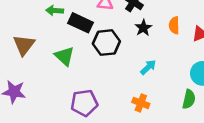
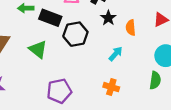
orange semicircle: (174, 25) -> (131, 28), moved

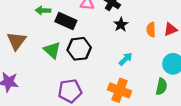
orange semicircle: (131, 28) -> (151, 30), moved
black hexagon: (75, 34) -> (79, 49), moved
orange cross: (111, 87) -> (119, 90), size x1.5

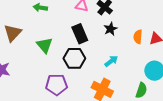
black rectangle: (66, 21) -> (80, 34), moved, turned 36
black hexagon: (79, 49) -> (74, 58), moved

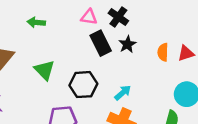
black rectangle: (80, 34) -> (101, 43), moved
cyan arrow: (111, 61) -> (123, 93), moved

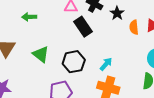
black star: (127, 44) -> (117, 13), moved

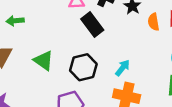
green arrow: (29, 17) -> (15, 21), moved

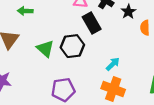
black hexagon: (83, 67) -> (72, 46), moved

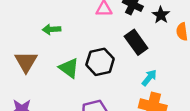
green arrow: (25, 11) -> (52, 29), moved
black rectangle: (92, 23) -> (136, 42), moved

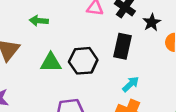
black rectangle: (136, 42) -> (123, 46), turned 40
green triangle: (69, 68) -> (51, 63), turned -45

